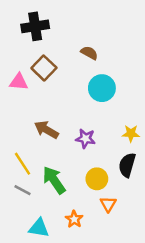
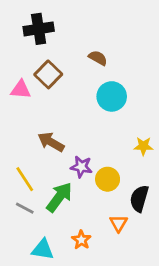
purple star: (86, 139) -> (81, 167), moved
black semicircle: (127, 165) -> (139, 198), moved
yellow circle: (97, 179) -> (108, 179), moved
green arrow: (54, 180) -> (59, 197), turned 72

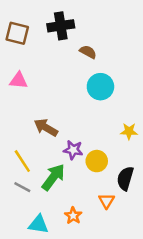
black cross: (39, 29) -> (61, 26), moved
brown square: (48, 74) -> (17, 33), moved, turned -30

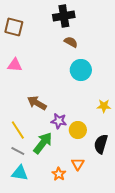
black cross: (61, 26) -> (64, 16), moved
orange triangle: (107, 201) -> (78, 164), moved
cyan triangle: (38, 224) -> (20, 173), moved

